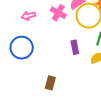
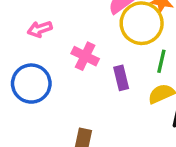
pink cross: (58, 13) -> (85, 56), moved

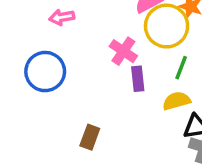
pink cross: (85, 56) -> (123, 51), moved

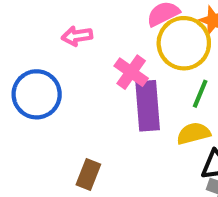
pink arrow: (62, 17) -> (77, 36), moved
purple rectangle: (138, 79) -> (148, 106), size x1.6

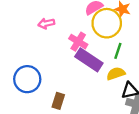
blue circle: (37, 94) -> (27, 79), moved
purple rectangle: (148, 106) -> (89, 60), turned -48

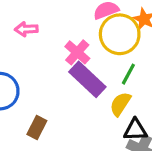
pink arrow: (46, 23) -> (26, 29), moved
yellow semicircle: (116, 74) -> (120, 104), turned -48

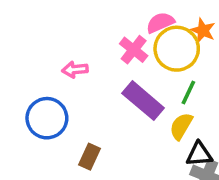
pink arrow: (26, 29) -> (75, 70), moved
pink cross: (77, 52) -> (134, 50), moved

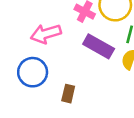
pink arrow: (75, 70) -> (46, 34), size x1.6

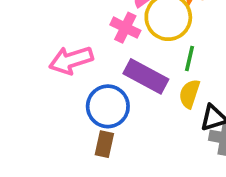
blue circle: (33, 72) -> (108, 106), moved

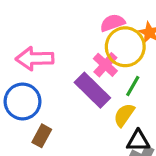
pink cross: (125, 28) -> (105, 65), moved
blue circle: (108, 106) -> (23, 101), moved

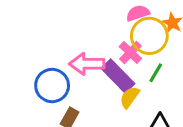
pink arrow: (35, 59) -> (87, 64), moved
yellow semicircle: (124, 115) -> (130, 97), moved

